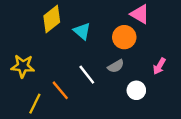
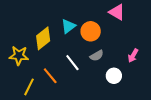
yellow diamond: (52, 19) -> (43, 38), moved
cyan triangle: (82, 31) -> (68, 26), turned 42
orange circle: (124, 37) -> (91, 31), moved

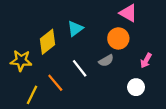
orange circle: (91, 31) -> (118, 38), moved
white circle: (114, 76) -> (136, 87), moved

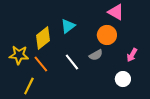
orange line: (55, 83) -> (41, 64), moved

